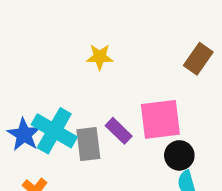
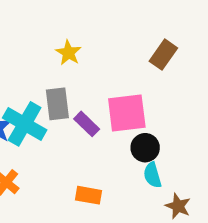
yellow star: (100, 57) -> (68, 53), turned 30
gray rectangle: (88, 144) -> (57, 104), moved

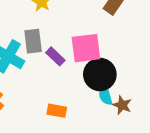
black circle: (145, 148) -> (100, 74), size x1.5
brown star: (178, 206) -> (122, 105), moved

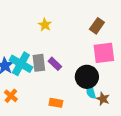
gray rectangle: (33, 41) -> (39, 63), moved
pink square: (86, 48) -> (104, 53), moved

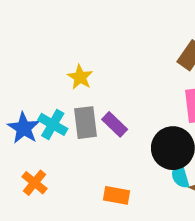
yellow star: (45, 25) -> (80, 77), moved
cyan cross: (21, 64) -> (53, 124), size x0.7

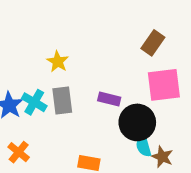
purple rectangle: (115, 124) -> (109, 99), moved, turned -30

